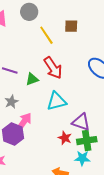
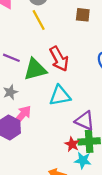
yellow line: (46, 35) -> (39, 20), moved
green triangle: (32, 79) -> (35, 69), size x1.6
red star: (65, 138) -> (72, 144), moved

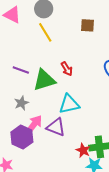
red arrow: (59, 59) -> (67, 69), size x0.6
purple triangle: (85, 121) -> (56, 127), moved

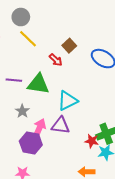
brown square: (88, 25) -> (69, 46), moved, turned -32
red arrow: (67, 69) -> (56, 60), moved
green triangle: (44, 80) -> (38, 84), turned 40

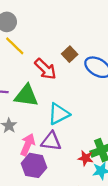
brown square: (69, 46) -> (70, 54), moved
red arrow: (56, 60) -> (45, 69), size x1.5
purple hexagon: (31, 143) -> (34, 165), moved

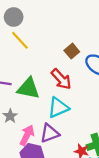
red arrow: (45, 69) -> (61, 79), moved
purple triangle: (51, 141) -> (50, 133), turned -30

